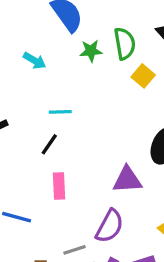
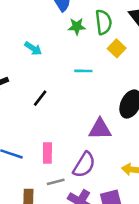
cyan arrow: (35, 61) -> (33, 48), moved
cyan line: (60, 112) -> (83, 71), moved
pink rectangle: (59, 186) -> (47, 153), moved

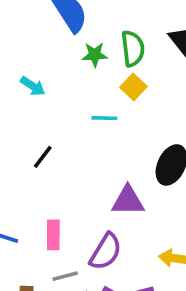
yellow square: (117, 48) -> (133, 87), moved

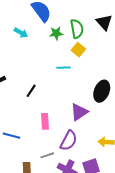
cyan arrow: (33, 86) -> (21, 33), moved
purple triangle: (128, 201) -> (79, 112), turned -30
pink rectangle: (53, 235) -> (45, 121), moved

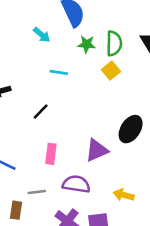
cyan line: (64, 68) -> (59, 72), moved
purple semicircle: (69, 141) -> (76, 184), turned -120
gray line: (47, 155) -> (37, 192), moved

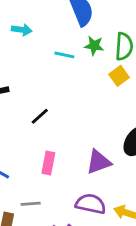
cyan arrow: (42, 35) -> (22, 30), moved, turned -36
cyan line: (59, 72) -> (64, 55), moved
purple semicircle: (76, 184) -> (91, 204), moved

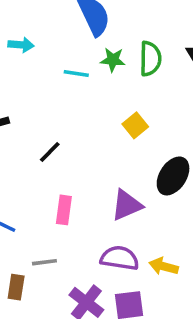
yellow square: (119, 76) -> (135, 125), moved

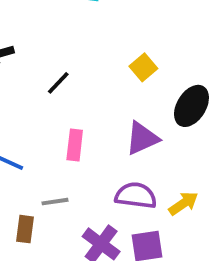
yellow square: (135, 125) -> (143, 67), moved
yellow arrow: (164, 266) -> (183, 203), turned 132

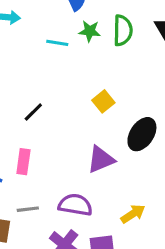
pink rectangle: (75, 145) -> (23, 162), moved
purple semicircle: (136, 196) -> (75, 205), moved

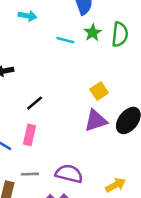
green star: (90, 31) -> (93, 33), turned 30
black line: (33, 112) -> (35, 103), moved
purple triangle: (101, 159) -> (96, 121), moved

